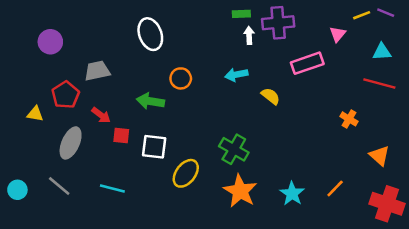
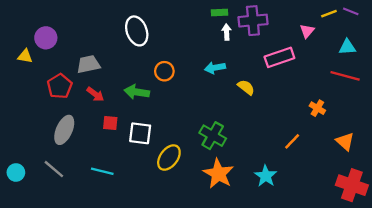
yellow triangle: (35, 114) -> (25, 56), moved
red arrow: (101, 115) -> (95, 94), moved
orange line: (335, 189) -> (292, 141), moved

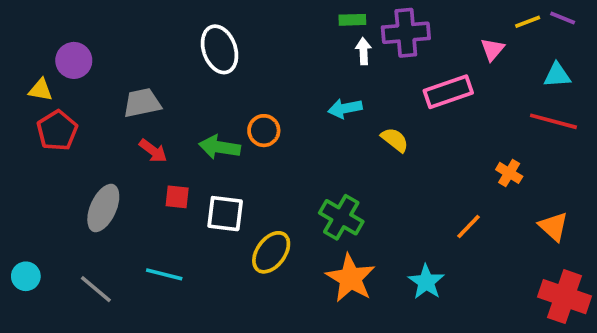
orange circle: (164, 71) -> (264, 131), moved
red pentagon: (60, 86) -> (57, 131), moved
gray line: (54, 169) -> (96, 289), moved

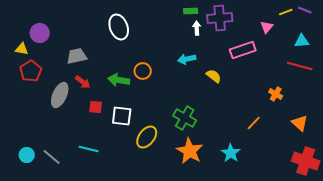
gray ellipse: (103, 208) -> (60, 95), moved
cyan circle: (26, 276) -> (27, 155), moved

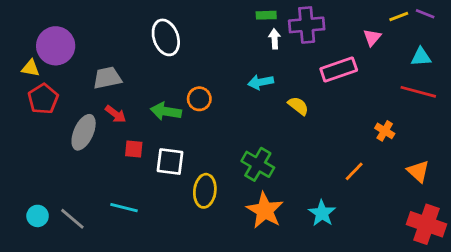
purple circle: (40, 33) -> (56, 46), size x1.4
yellow ellipse: (147, 137) -> (205, 191), turned -30

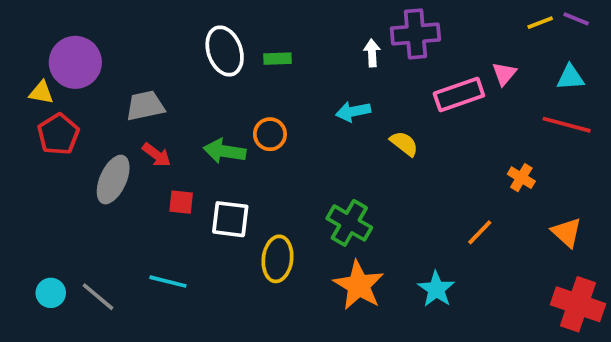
green rectangle: (266, 15) -> (278, 59), moved
pink triangle: (372, 37) -> (504, 74), moved

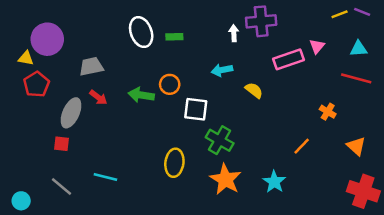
red square: (181, 202) -> (62, 144), moved
white square: (230, 219) -> (196, 109), moved
cyan circle: (51, 293) -> (21, 201), moved

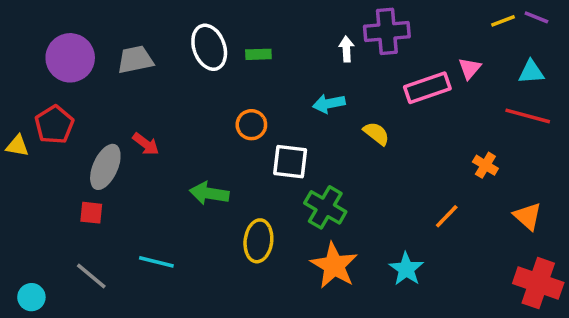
yellow triangle: (26, 58) -> (17, 146), moved
gray trapezoid: (91, 67) -> (135, 60), moved
green arrow: (141, 95) -> (209, 193), moved

